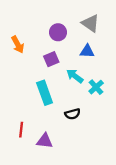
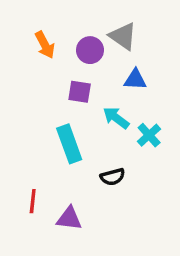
gray triangle: (90, 23) -> (123, 36), moved
orange arrow: (18, 45) -> (45, 45), moved
purple square: (51, 59) -> (80, 92), turned 32

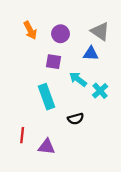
gray triangle: (123, 36) -> (100, 31), moved

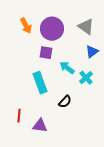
purple circle: (60, 34) -> (52, 29), size x1.5
blue triangle: (91, 54) -> (92, 52), moved, turned -40
black semicircle: (76, 119) -> (65, 102), turned -32

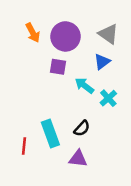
blue triangle: (92, 52) -> (102, 62), moved
cyan rectangle: (40, 83) -> (50, 133), moved
purple triangle: (40, 126) -> (78, 159), moved

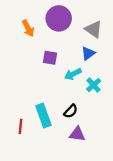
purple circle: (66, 36) -> (59, 18), moved
cyan arrow: (84, 86) -> (73, 74), turned -63
purple triangle: (78, 159) -> (77, 134), moved

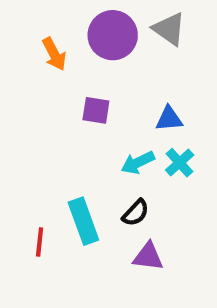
gray triangle: (94, 29) -> (169, 29), moved
blue triangle: (88, 53) -> (169, 119), moved, turned 32
cyan arrow: (73, 74) -> (138, 163), moved

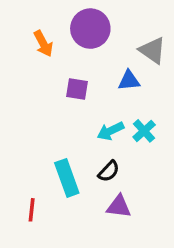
gray triangle: (169, 29) -> (152, 50), moved
blue triangle: (169, 119) -> (129, 81), moved
red line: (40, 242) -> (32, 210), moved

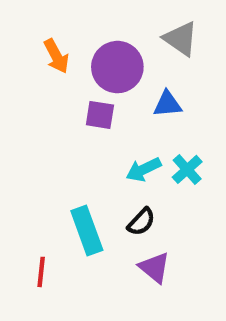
purple circle: (90, 29) -> (117, 67), moved
gray triangle: (152, 50) -> (181, 39), moved
purple triangle: (119, 206) -> (154, 268), turned 32

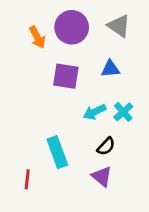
purple circle: (117, 67) -> (72, 27), moved
purple square: (100, 115) -> (66, 76), size x1.4
black semicircle: (141, 222) -> (106, 146), moved

